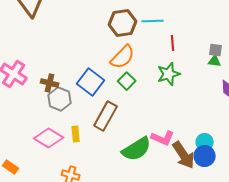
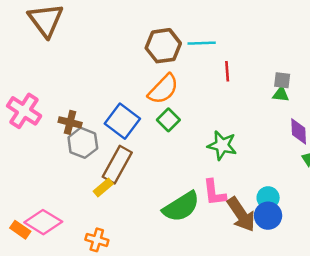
green star: (169, 74) -> (222, 145), moved, turned 30
brown rectangle: (106, 116) -> (117, 165), moved
yellow rectangle: (76, 134) -> (103, 188), turned 56
pink diamond: (49, 138) -> (43, 222), moved
pink L-shape: (163, 138) -> (214, 193), turned 60

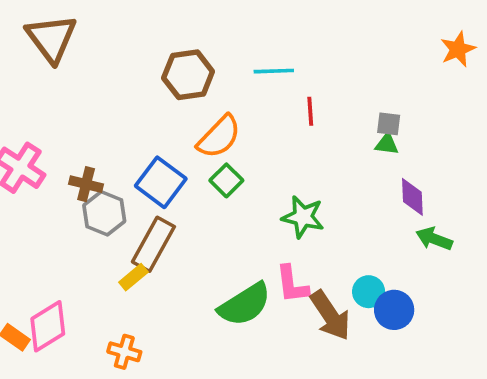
brown hexagon: (163, 46) -> (188, 75), moved
blue circle: (268, 216) -> (394, 310), moved
pink diamond: (43, 222) -> (48, 326), turned -63

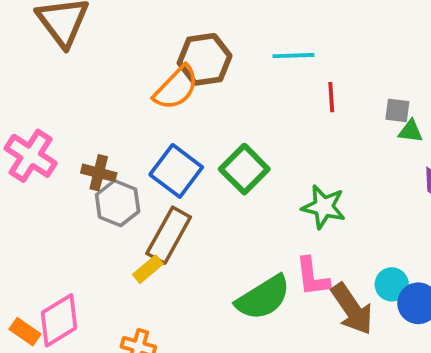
gray square: (389, 124) -> (397, 110), moved
orange semicircle: (219, 137) -> (176, 88), moved
green square: (226, 180) -> (244, 169), size x1.4

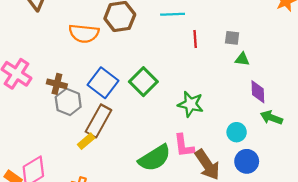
orange semicircle: (176, 88) -> (84, 33), moved, turned 52
gray square: (397, 110) -> (232, 38), moved
cyan circle: (392, 284) -> (237, 132), moved

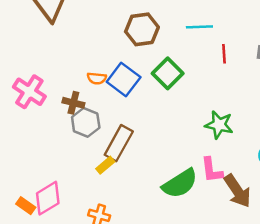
orange semicircle: (84, 33) -> (97, 78), moved, size x0.6
green square: (143, 82) -> (168, 73), moved
blue square: (103, 83) -> (124, 80), moved

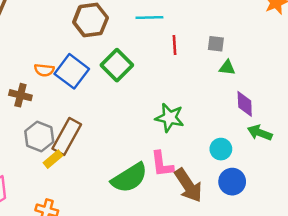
gray hexagon: (86, 122) -> (39, 137), moved

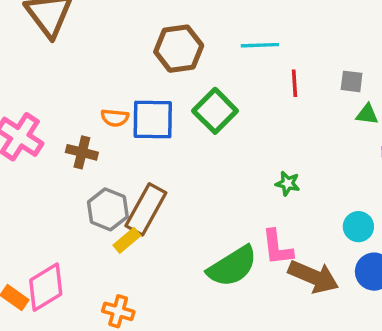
blue square: (72, 71) -> (153, 119), turned -36
green star: (170, 118) -> (288, 183), size x0.6
brown arrow: (188, 185) -> (314, 277), turned -33

